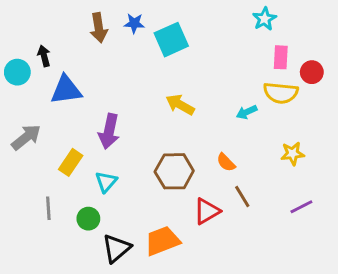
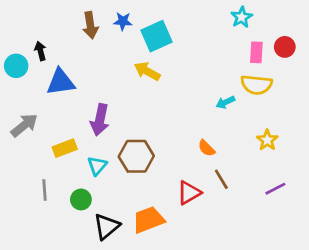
red circle: (312, 72) -> (285, 47), moved
yellow arrow: (180, 105) -> (147, 71), moved
yellow star: (293, 154) -> (267, 140), turned -30
yellow rectangle: (71, 162) -> (65, 148), turned 35
brown hexagon: (174, 171) -> (136, 156), moved

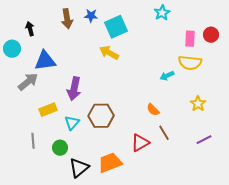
cyan star: (242, 17) -> (162, 13), moved
black arrow: (40, 51) -> (30, 29), moved
gray arrow: (24, 125) -> (28, 82), moved

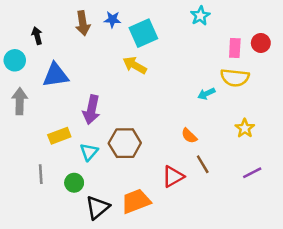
gray arrow: (28, 82) -> (20, 101), moved, turned -50

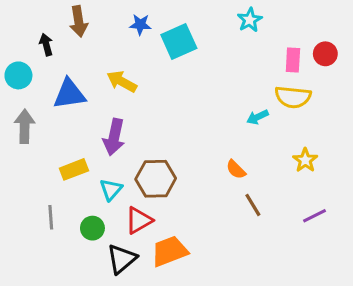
brown arrow: (83, 23) -> (79, 21), moved
yellow arrow: (135, 65) -> (122, 82), moved
red triangle: (173, 177) -> (139, 220), moved

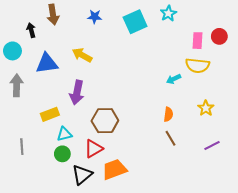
cyan square: (179, 41) -> (135, 22), moved
orange semicircle: (236, 169) -> (168, 114), moved, turned -128
cyan triangle: (111, 190) -> (64, 134), moved, turned 35
gray line: (51, 217) -> (22, 147), moved

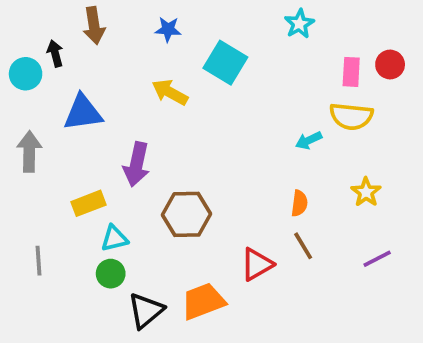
cyan square: (135, 22) -> (225, 63), moved, turned -35
cyan circle: (12, 51) -> (26, 74), moved
yellow arrow: (82, 55) -> (170, 92), moved
red triangle: (94, 149) -> (257, 264), moved

